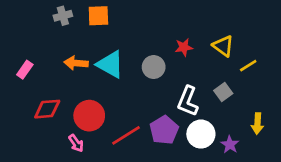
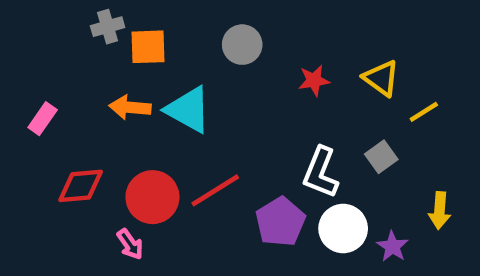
orange square: (98, 16) -> (148, 47), moved
gray circle: (154, 67) -> (242, 45), moved
red line: (126, 135) -> (215, 190), moved

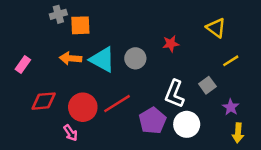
gray circle: (242, 45) -> (135, 58), moved
yellow triangle: (381, 78) -> (216, 28), moved
yellow arrow: (440, 211) -> (238, 133), moved
purple star: (392, 246) -> (231, 107), moved

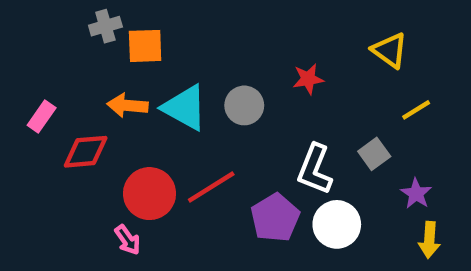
red diamond: (44, 101) -> (86, 152), moved

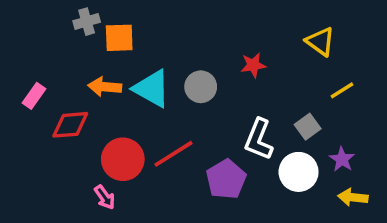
white circle: (337, 224) -> (299, 172), moved
yellow arrow: (429, 240) -> (353, 197), turned 92

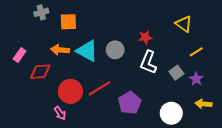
gray cross: (87, 22) -> (41, 12), moved
white L-shape: (259, 139) -> (148, 62), moved
purple star: (342, 159) -> (196, 79), moved
white circle: (299, 172) -> (171, 113), moved
yellow arrow: (353, 197) -> (203, 104), moved

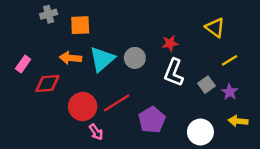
cyan triangle: (87, 51) -> (102, 59), turned 50
pink arrow: (60, 113) -> (96, 132), moved

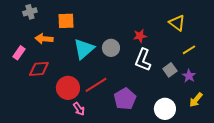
gray cross: (49, 14) -> (30, 12), moved
orange arrow: (70, 58) -> (44, 39), moved
yellow arrow: (238, 121) -> (196, 100), turned -56

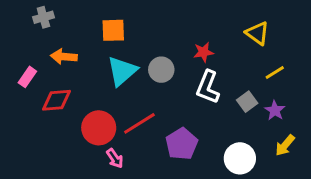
orange square: (66, 21) -> (113, 30), moved

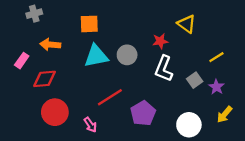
yellow triangle: (257, 33) -> (187, 24), moved
cyan triangle: (122, 71) -> (96, 56), turned 30
red circle: (99, 128) -> (55, 112), moved

